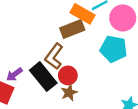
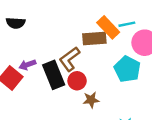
brown star: (69, 93) -> (91, 100), moved

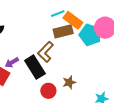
cyan line: (127, 24) -> (58, 14), moved
cyan pentagon: (127, 69) -> (90, 35), moved
red circle: (77, 81) -> (48, 91), moved

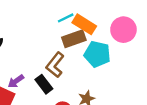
cyan pentagon: (90, 35) -> (97, 54), moved
black rectangle: (35, 67) -> (44, 84), size x0.7

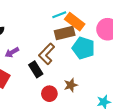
purple arrow: (16, 81) -> (12, 52), moved

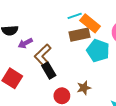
purple arrow: (12, 52) -> (25, 43), moved
brown L-shape: (47, 54) -> (43, 55), moved

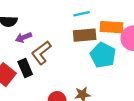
orange rectangle: (90, 23) -> (111, 27), moved, turned -42
black rectangle: (49, 71) -> (25, 68), moved

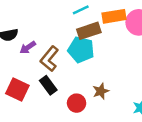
cyan pentagon: (103, 55) -> (81, 50), moved
black rectangle: (25, 68) -> (48, 85), moved

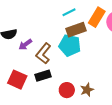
orange rectangle: (114, 16) -> (97, 17), turned -48
black rectangle: (48, 85) -> (43, 76), turned -70
brown star: (101, 91) -> (87, 90), moved

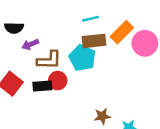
brown L-shape: (43, 53) -> (49, 60), turned -140
red circle: (67, 90) -> (58, 81), moved
brown star: (87, 90) -> (102, 116), moved

